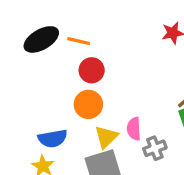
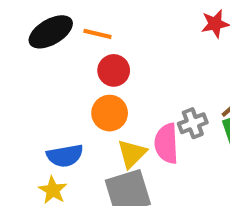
pink semicircle: (134, 129) -> (166, 143), size x1.4
gray cross: (155, 148) -> (193, 123), moved

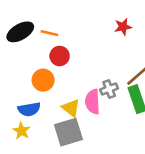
orange circle: (110, 113) -> (43, 80), moved
yellow triangle: (132, 154) -> (71, 108), turned -36

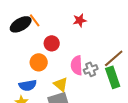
red star: (123, 27) -> (80, 20), moved
orange line: (49, 33) -> (35, 20), moved, turned 40
pink semicircle: (93, 102) -> (77, 65), moved

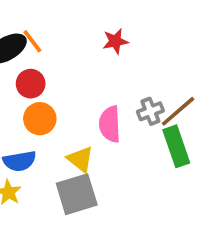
red circle: (52, 43) -> (31, 84), moved
gray cross: (91, 69) -> (150, 111), moved

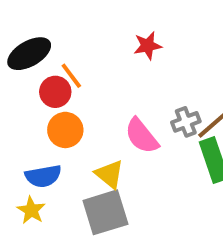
orange line: (32, 41) -> (71, 76), moved
pink semicircle: (110, 124) -> (142, 136), turned -36

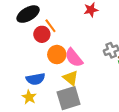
orange circle: (65, 130) -> (57, 55), moved
pink semicircle: (142, 136) -> (74, 58), moved

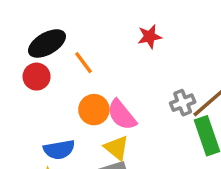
red circle: (42, 34) -> (37, 77), moved

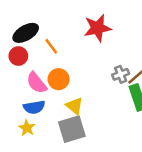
red star: (150, 37) -> (97, 28), size x1.6
pink semicircle: (122, 115) -> (37, 83), moved

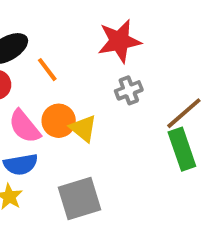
gray cross: (121, 74) -> (129, 90), moved
yellow triangle: (74, 106) -> (83, 128), moved

